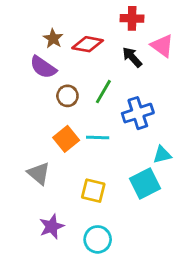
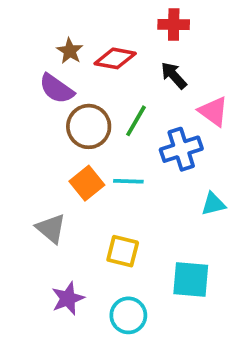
pink triangle: (162, 46) -> (213, 111), moved
brown circle: (67, 96) -> (89, 126), size x1.5
cyan square: (145, 183) -> (191, 279), moved, turned 32

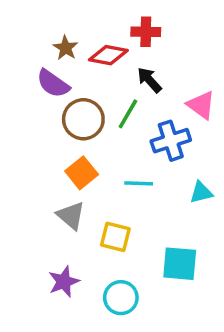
red cross: (174, 24) -> (146, 32), moved
black arrow: (174, 75) -> (149, 80), moved
cyan line: (128, 181) -> (139, 183), moved
gray triangle: (51, 228) -> (71, 216), moved

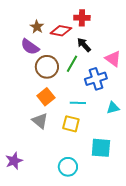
yellow square: (115, 237) -> (71, 124), moved
purple star: (64, 282) -> (14, 161), moved

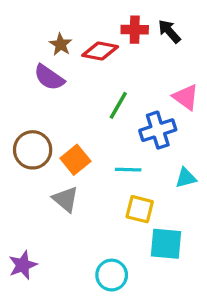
black arrow: (84, 45) -> (169, 31), moved
brown circle: (47, 67) -> (33, 150), moved
yellow square: (71, 124) -> (140, 209), moved

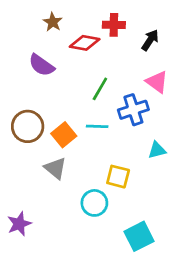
black arrow: (169, 31) -> (150, 40), moved, turned 75
brown star: (61, 44) -> (53, 22), moved
cyan line: (128, 170) -> (97, 126), moved
cyan square: (166, 244) -> (139, 236), moved, turned -32
cyan circle: (112, 275) -> (94, 203), moved

